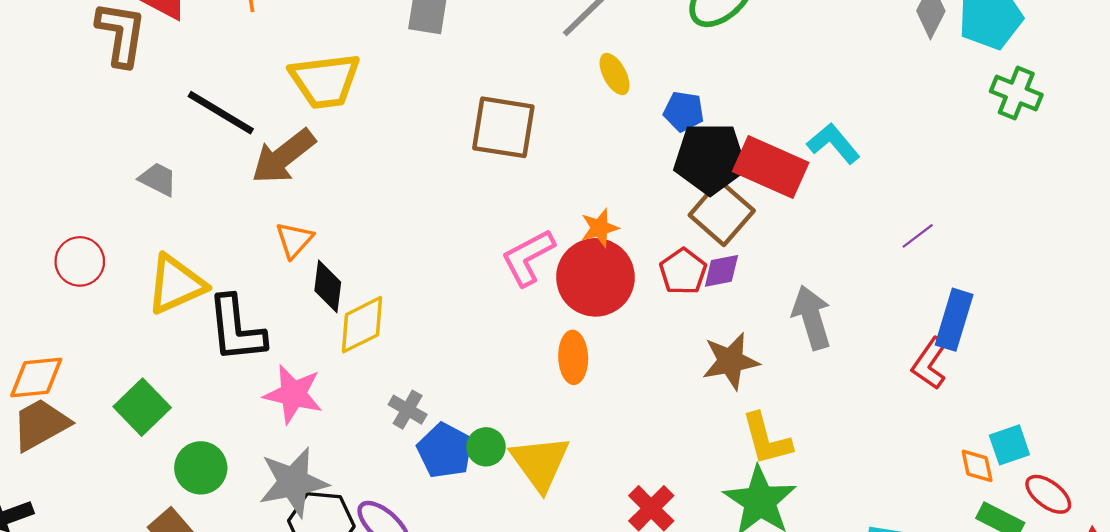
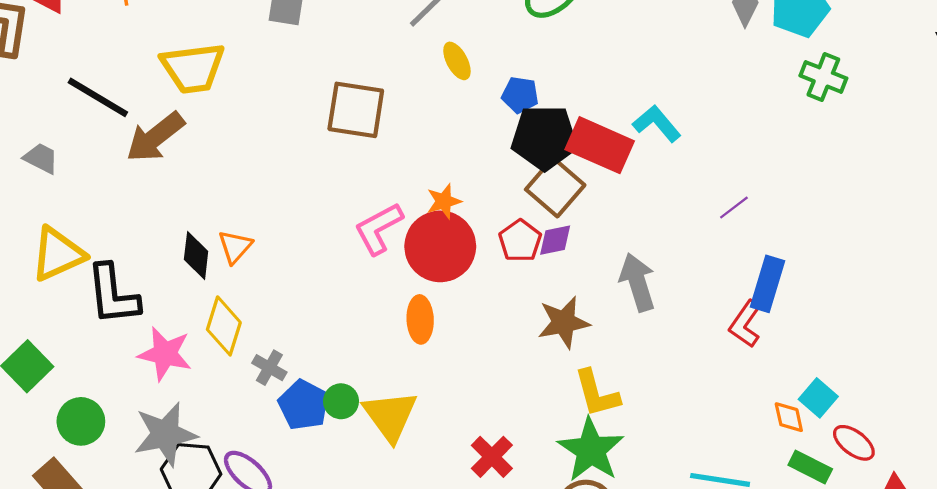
orange triangle: (294, 240) -> (235, 247), moved
yellow diamond: (362, 325) -> (224, 326), moved, turned -46
cyan square: (1009, 445) -> (818, 398), turned -30

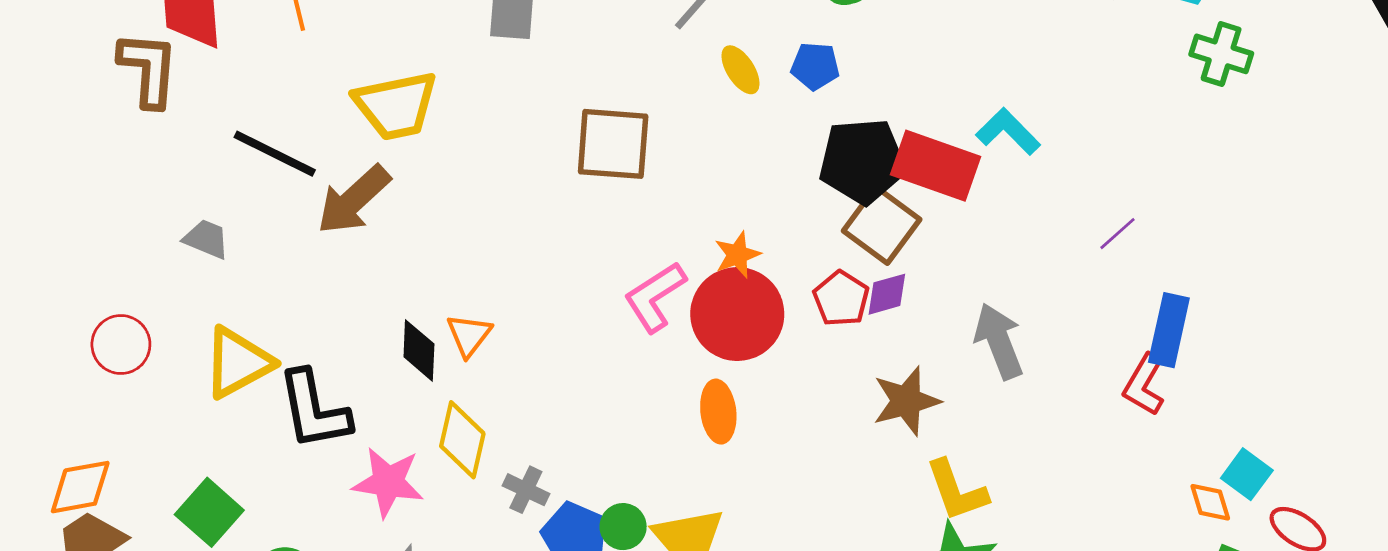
blue pentagon: (520, 95) -> (815, 66), moved

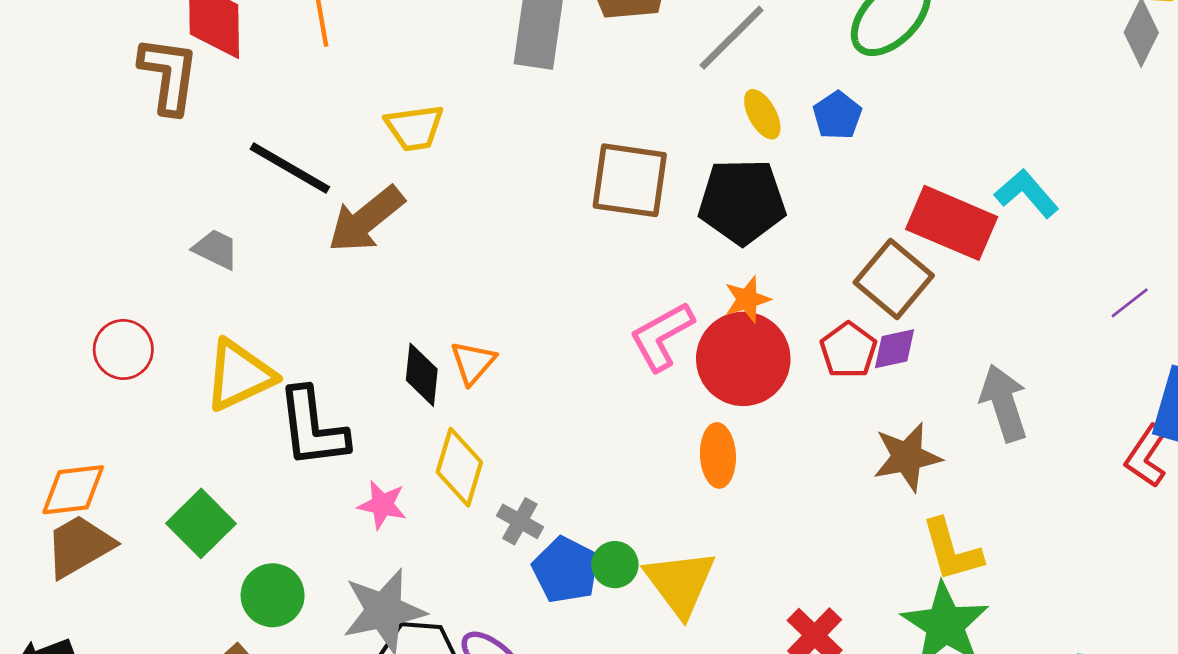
blue pentagon: (815, 66) -> (837, 115), turned 30
yellow trapezoid: (396, 106) -> (415, 128), size x0.7
black pentagon: (862, 161) -> (742, 201), moved
pink star: (388, 482) -> (382, 505), size x0.7

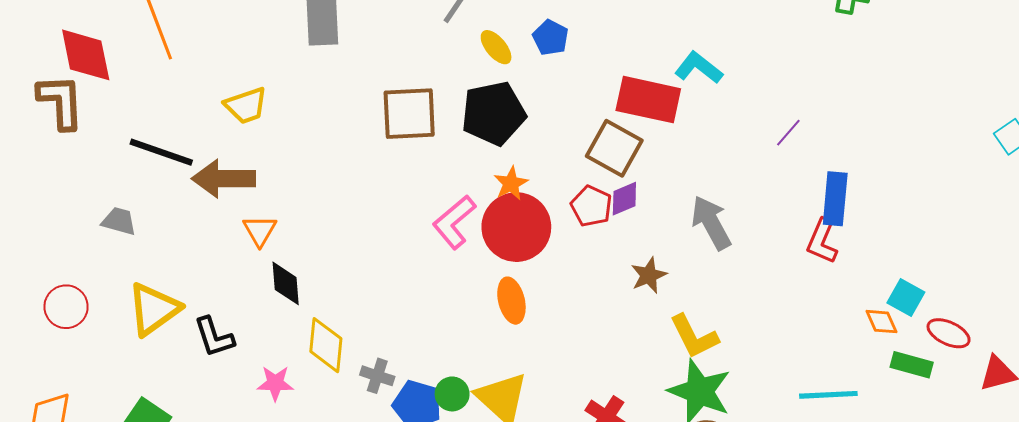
brown arrow: (366, 219) -> (224, 179), turned 50
orange triangle: (473, 363) -> (260, 231), moved
black L-shape: (313, 428) -> (214, 337), size x0.7
brown star: (907, 457) -> (649, 275), size x0.7

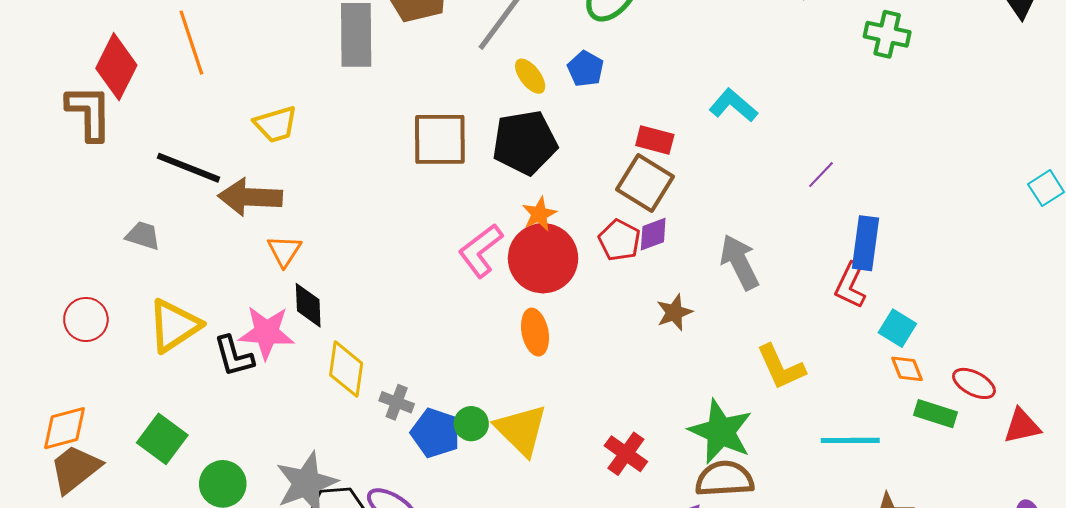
red diamond: (86, 55) -> (116, 67), turned 36
red rectangle: (648, 100) -> (655, 140), moved, size x0.6
cyan square: (906, 297) -> (897, 328), moved
yellow L-shape: (694, 336) -> (781, 367), moved
pink star: (275, 383) -> (266, 333), moved, size x1.5

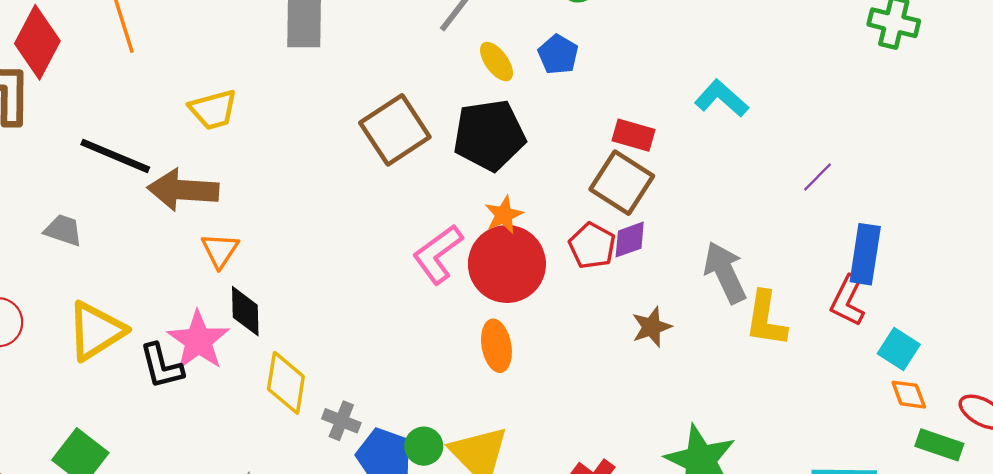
brown square: (440, 139) -> (395, 130), turned -34
pink star: (266, 333) -> (198, 341), turned 30
yellow L-shape: (781, 367) -> (766, 319), moved, turned 32

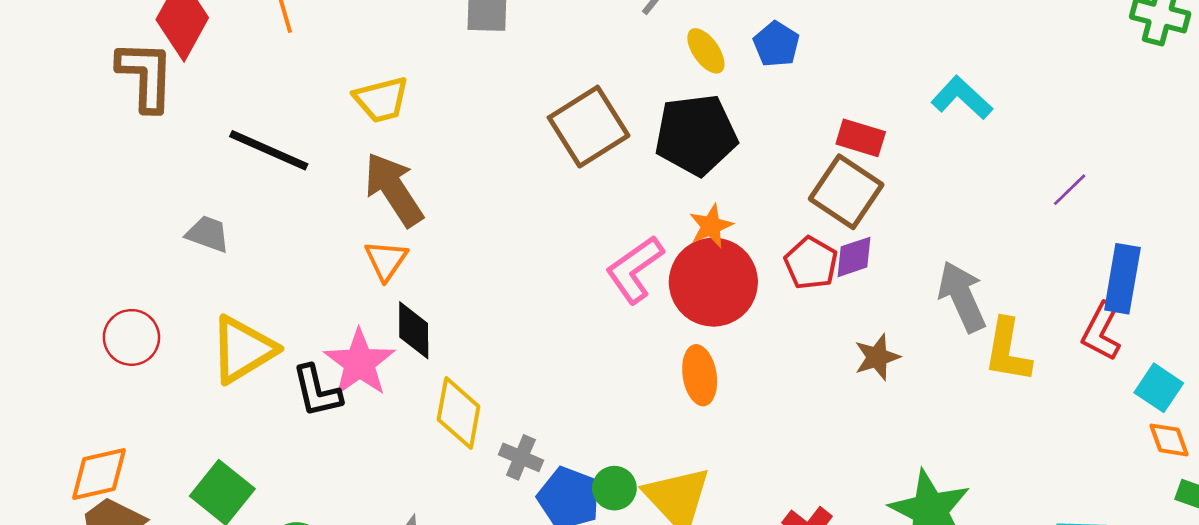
brown arrow: (183, 190) -> (394, 189), moved, turned 52

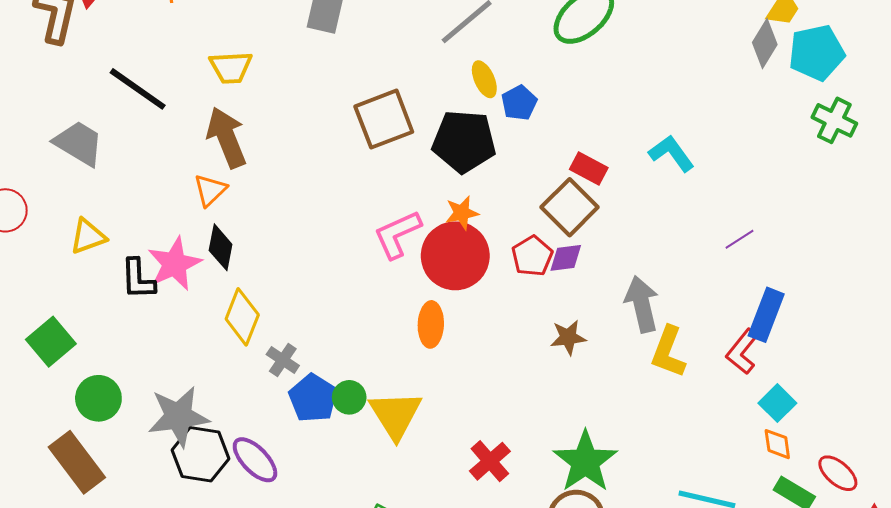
blue pentagon: (776, 44) -> (519, 103), moved
gray trapezoid: (208, 234) -> (79, 143), size x1.5
yellow triangle: (243, 349) -> (88, 236), size x0.7

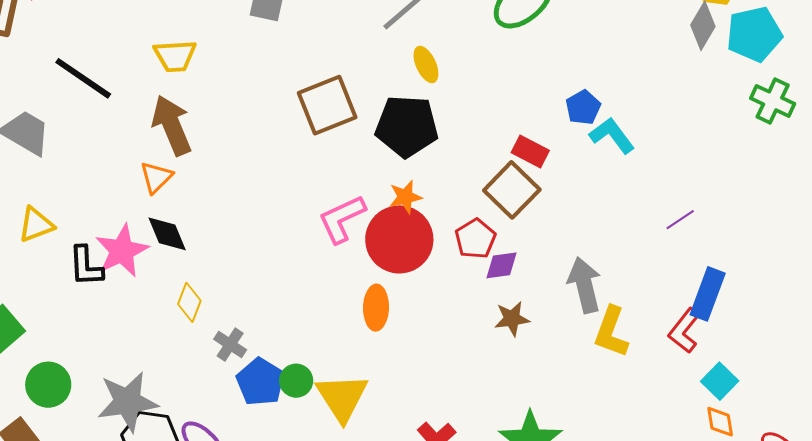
blue pentagon: (519, 103) -> (583, 107), moved
black diamond: (221, 247) -> (167, 234), turned -33
purple diamond: (566, 258) -> (501, 265), moved
yellow diamond: (242, 317) -> (189, 302), size x0.7

